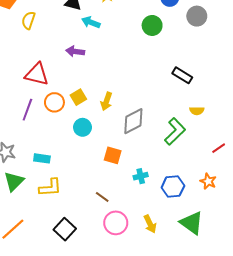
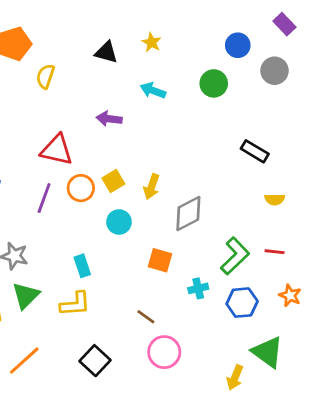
cyan arrow: (91, 22) -> (153, 90), moved
green L-shape: (175, 131) -> (235, 256), moved
red line: (219, 148) -> (275, 252), moved, turned 40
cyan rectangle: (42, 158) -> (82, 266), moved, turned 63
yellow arrow: (150, 224) -> (235, 378), moved, turned 48

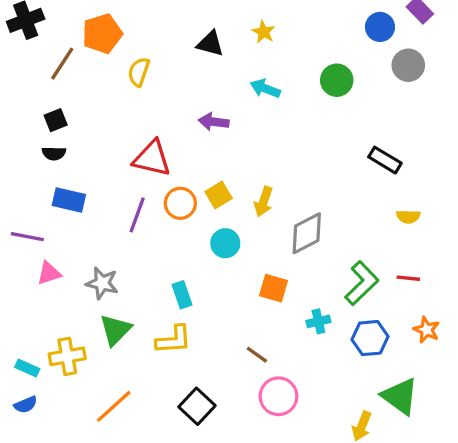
blue circle: (238, 45) -> (380, 27), moved

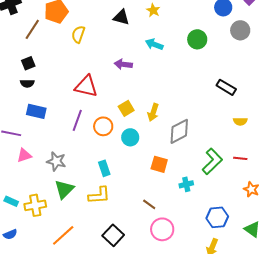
orange circle: (180, 203) -> (103, 126), moved
blue hexagon: (370, 338) -> (217, 217), moved
cyan rectangle: (27, 368) -> (11, 201), moved
green triangle: (400, 396) -> (252, 229), moved, size x0.7

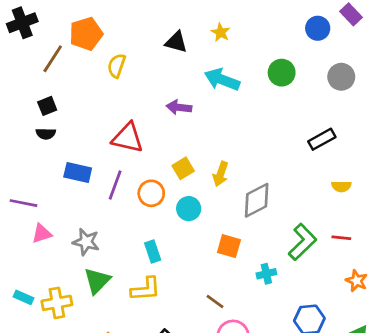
gray circle: (240, 30) -> (341, 77), moved
cyan arrow: (154, 44) -> (222, 80), size x1.4
black rectangle: (226, 87) -> (322, 139), turned -60
blue rectangle: (36, 111) -> (78, 173), moved

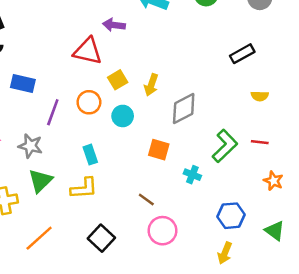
red triangle: (128, 138) -> (88, 51), moved
purple line: (115, 185) -> (53, 112), moved
cyan cross: (266, 274) -> (192, 175), turned 35

